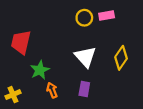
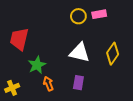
white triangle: (85, 57) -> (79, 53), turned -35

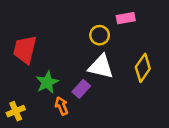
yellow circle: (78, 16) -> (100, 35), moved
purple rectangle: (78, 83) -> (81, 89), moved, turned 32

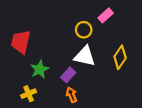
pink rectangle: (126, 18) -> (106, 15), turned -32
orange arrow: (62, 106) -> (72, 95), moved
yellow cross: (16, 111) -> (29, 94), moved

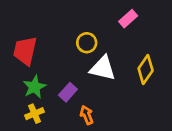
yellow circle: (84, 30) -> (87, 43), moved
green star: (40, 69) -> (35, 87), moved
purple rectangle: (68, 75) -> (68, 92), moved

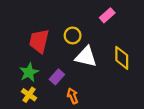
red trapezoid: (25, 51) -> (39, 41), moved
yellow diamond: (146, 69) -> (122, 58), turned -35
yellow cross: (35, 114) -> (29, 95), turned -32

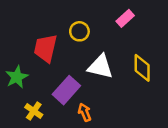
yellow circle: (73, 35) -> (79, 31), moved
green star: (29, 72) -> (17, 77), moved
purple rectangle: (57, 77) -> (66, 90), size x1.5

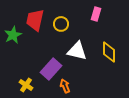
pink rectangle: (125, 18) -> (96, 14), turned -32
red trapezoid: (45, 48) -> (35, 20), moved
green star: (17, 77) -> (13, 35), moved

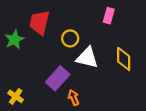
yellow circle: (61, 24) -> (70, 38), moved
yellow cross: (26, 85) -> (16, 96), moved

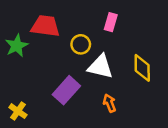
pink rectangle: (109, 16) -> (111, 22), moved
red trapezoid: (39, 22) -> (45, 26), turned 85
orange arrow: (74, 98) -> (110, 103), moved

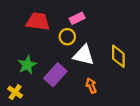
pink rectangle: (111, 22) -> (77, 18), moved, turned 48
green star: (17, 46) -> (27, 65), moved

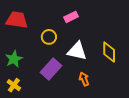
red trapezoid: (38, 21) -> (17, 20), moved
yellow circle: (67, 37) -> (49, 37), moved
green star: (27, 65) -> (14, 59), moved

